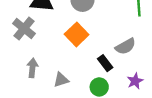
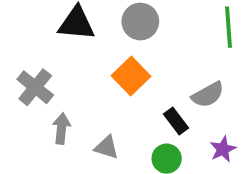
gray cross: (24, 28) -> (35, 87), moved
gray triangle: (61, 80) -> (107, 147), turned 35

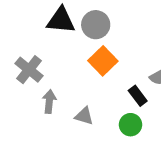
gray circle: (140, 21) -> (96, 25), moved

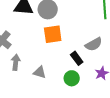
orange square: (103, 61) -> (53, 34), turned 36

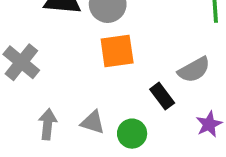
gray arrow: (16, 62) -> (48, 124), moved
green circle: (72, 78) -> (132, 134), moved

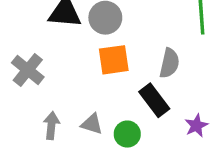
gray semicircle: (194, 70) -> (169, 63), moved, turned -48
black rectangle: (162, 96) -> (154, 100), size x1.4

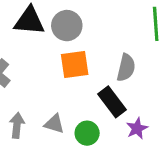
purple star: (196, 126) -> (137, 128), moved

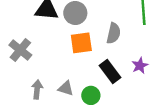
gray semicircle: (126, 68) -> (114, 33), moved
purple star: (137, 128) -> (140, 66), moved

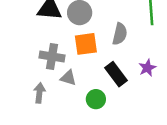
gray cross: (20, 50) -> (52, 57), moved, turned -30
gray triangle: (66, 88) -> (68, 78), moved

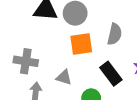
gray cross: (52, 57) -> (26, 61), moved

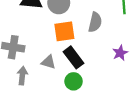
black rectangle: (111, 74) -> (74, 57), moved

